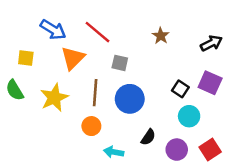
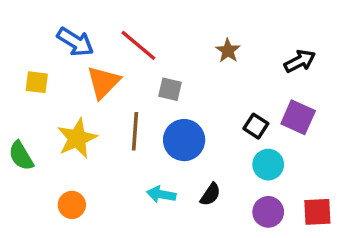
green semicircle: (15, 90) -> (21, 156), moved
orange circle: (91, 126) -> (72, 205), moved
purple circle: (177, 150) -> (268, 212), moved
red square: (210, 150) -> (317, 212), moved, turned 30
cyan arrow: (114, 152) -> (161, 194), moved

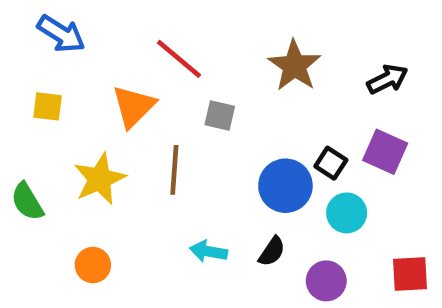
blue arrow: (75, 42) -> (61, 34), moved
brown star: (228, 51) -> (295, 66), size x1.6
blue circle: (184, 140) -> (285, 186), moved
purple circle: (268, 212) -> (326, 281), moved

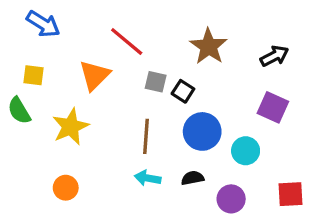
black square: (331, 163) -> (183, 91), moved
brown line: (174, 170) -> (146, 136), moved
green semicircle: (27, 202) -> (19, 111), moved
black semicircle: (272, 251) -> (193, 178), turned -135

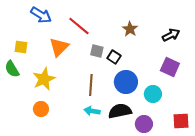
blue arrow: (43, 24) -> (41, 15), moved
brown star: (209, 46) -> (130, 29), size x0.7
black semicircle: (193, 178) -> (120, 111), size x1.6
orange circle: (66, 188) -> (41, 109), moved

